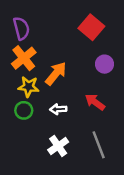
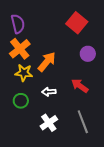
green circle: (24, 110) -> (21, 101), moved

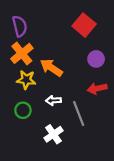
orange arrow: (47, 62) -> (51, 68), turned -95
red arrow: (80, 86) -> (97, 88), moved, turned -48
gray line: (83, 122) -> (79, 114), moved

